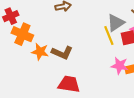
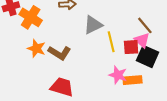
gray triangle: (116, 23) -> (93, 25), moved
orange cross: (22, 34) -> (31, 17), moved

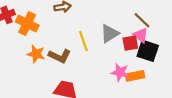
gray triangle: (93, 25) -> (110, 33), moved
yellow line: (111, 42) -> (83, 41), moved

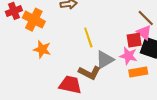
gray triangle: (110, 33) -> (105, 60), moved
brown L-shape: (60, 56) -> (90, 73), moved
pink star: (120, 72) -> (128, 56), moved

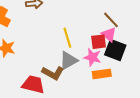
yellow line: (88, 37) -> (67, 38), moved

